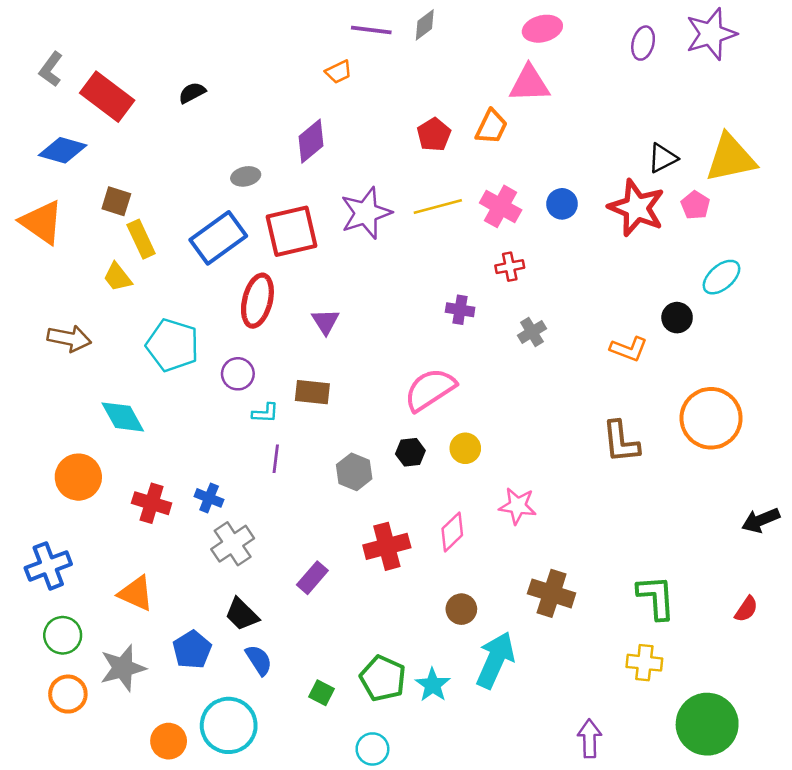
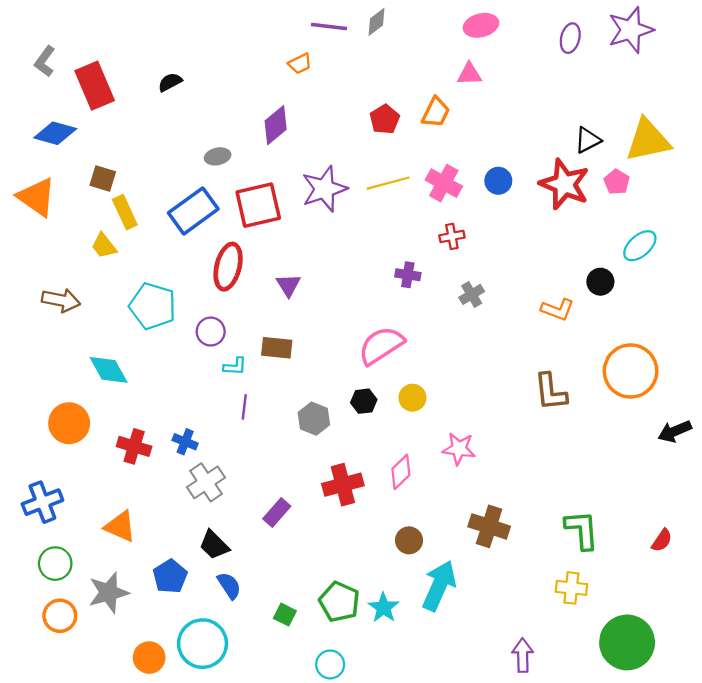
pink triangle: (529, 84) -> (469, 74), size x0.7
red rectangle: (107, 97) -> (95, 86), turned 30
black arrow: (761, 520) -> (675, 431), moved

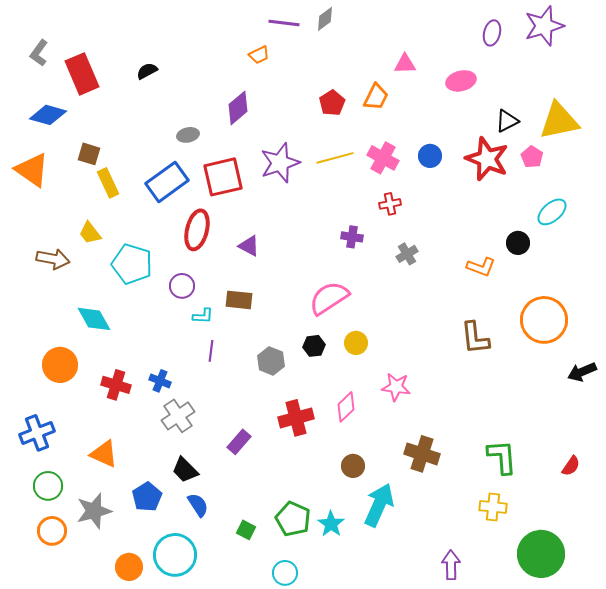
pink ellipse: (481, 25) -> (461, 81), moved
yellow trapezoid: (104, 246) -> (90, 233), moved
purple triangle: (288, 285) -> (249, 246), turned -30

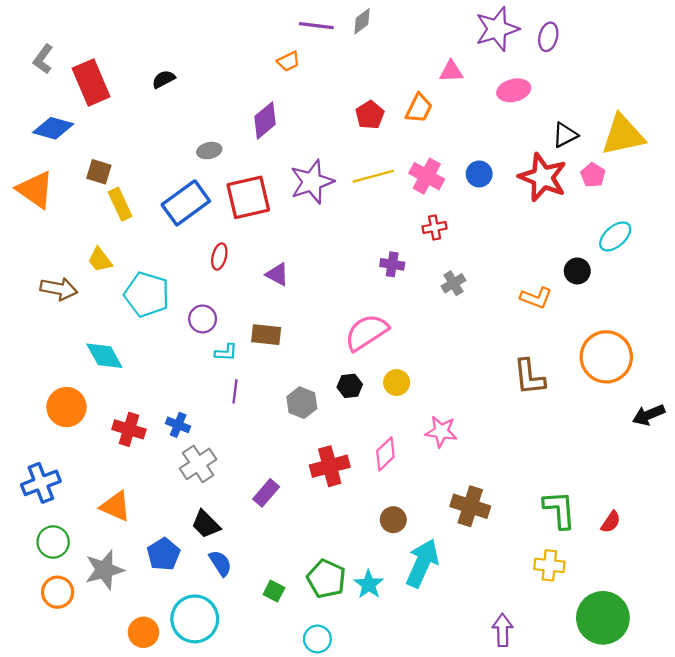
purple star: (544, 26) -> (497, 29), moved
red ellipse: (197, 230) -> (219, 256), size x0.6
red semicircle: (571, 466) -> (611, 522), moved

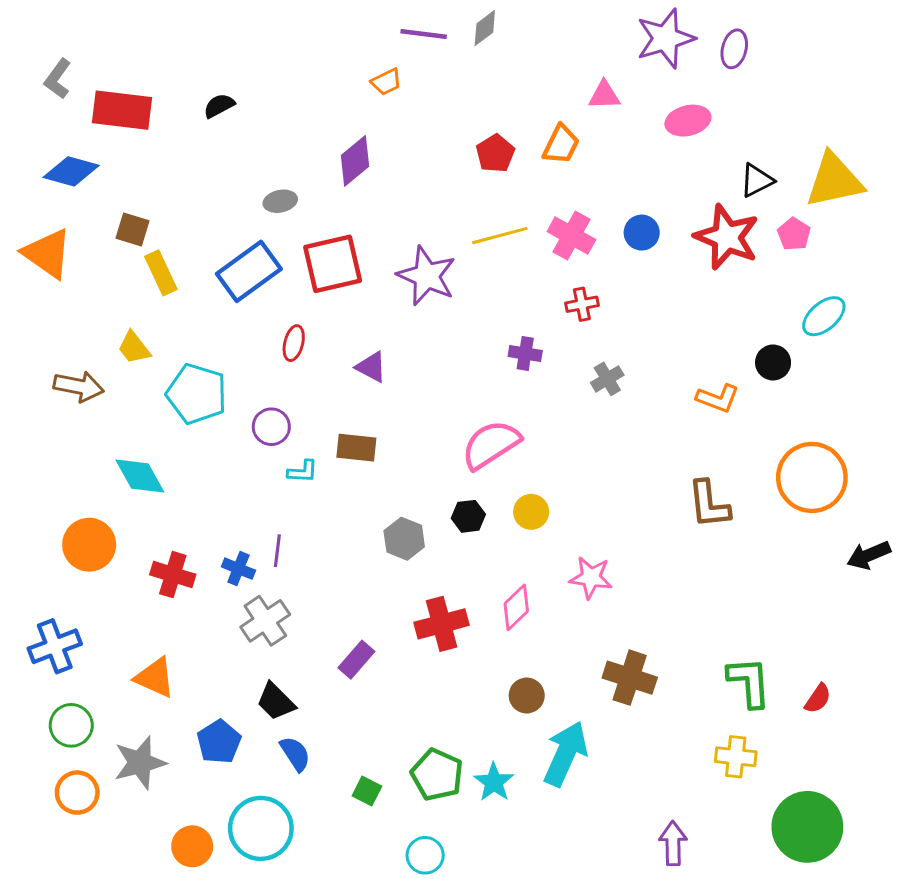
red rectangle: (91, 83) -> (122, 110), turned -60
purple star: (312, 182) -> (427, 276), moved, turned -30
purple line: (235, 391) -> (277, 551), moved

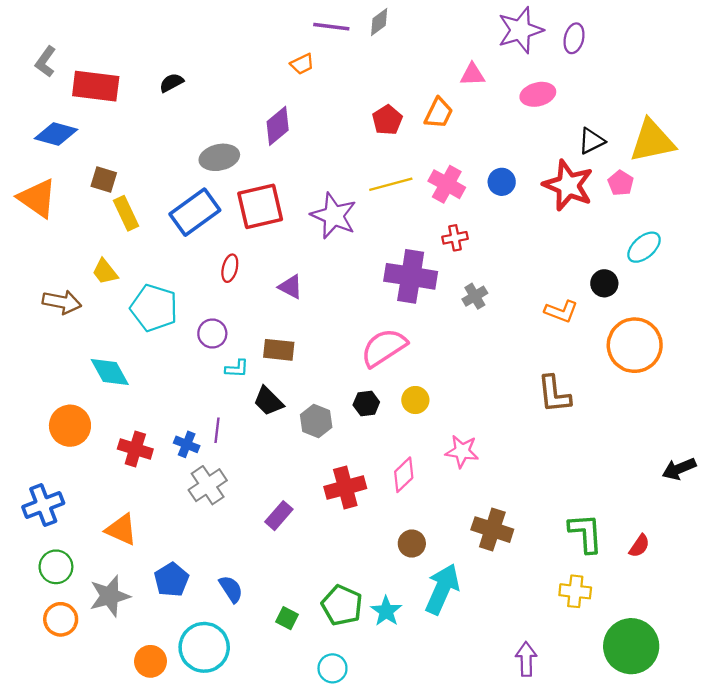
gray ellipse: (280, 201) -> (219, 157), size x1.5
purple cross: (525, 354) -> (411, 276), size x2.0
orange circle: (812, 477) -> (635, 345), moved
black arrow: (869, 555) -> (679, 469), moved
black trapezoid: (276, 701) -> (268, 401), moved

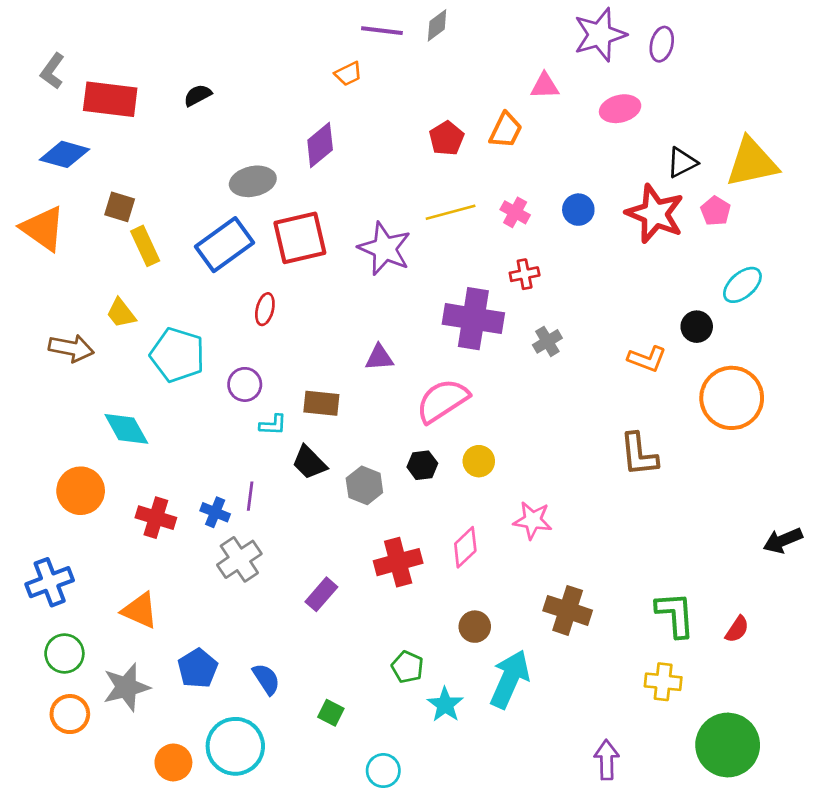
pink cross: (447, 184) -> (515, 212), size x0.7
purple triangle: (290, 287) -> (379, 358), moved, turned -32
green pentagon: (342, 605) -> (408, 667), moved, size x0.7

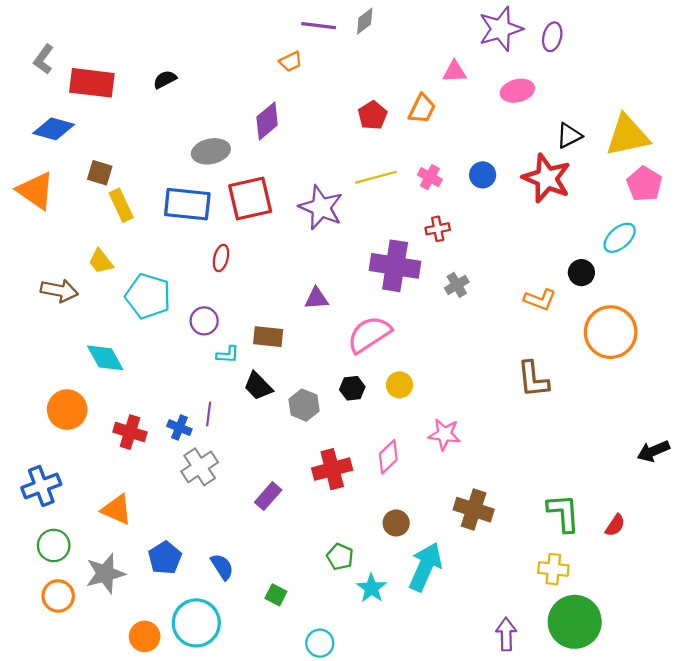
pink pentagon: (716, 211) -> (644, 184), moved, size x1.4
blue rectangle: (225, 245) -> (187, 204), turned 42
green circle: (728, 745) -> (575, 622), moved

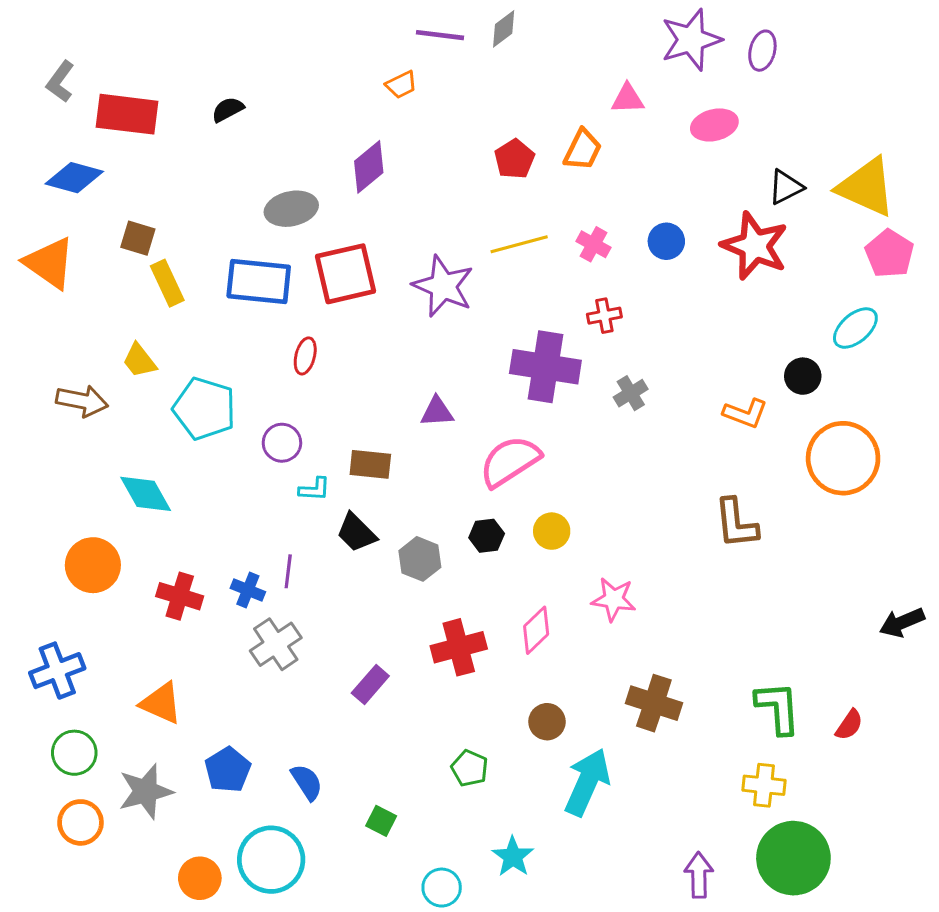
yellow triangle: (627, 136) -> (866, 187), turned 36
cyan star: (371, 588) -> (513, 857), moved

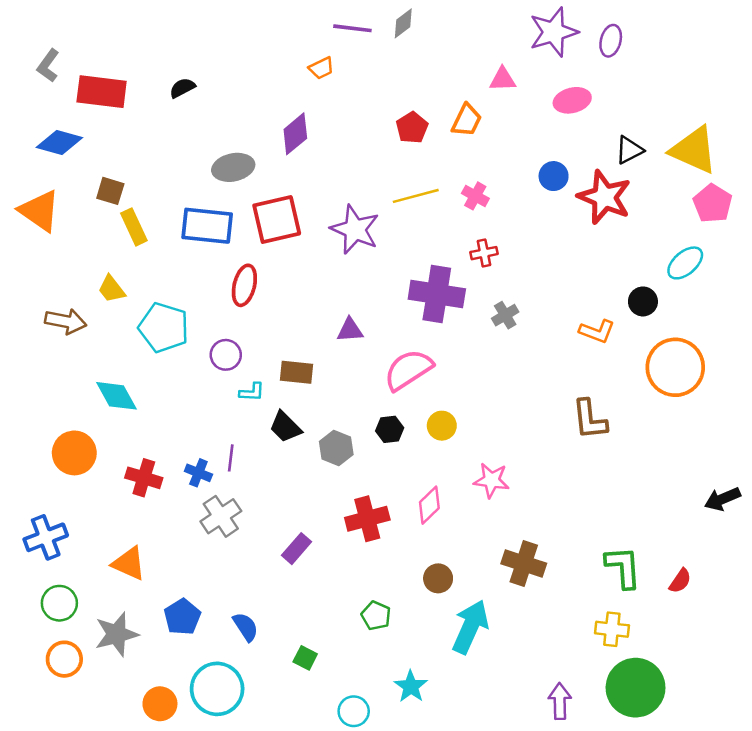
blue circle: (666, 241) -> (554, 176), moved
red ellipse: (305, 356) -> (244, 285), size x1.4

